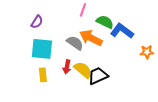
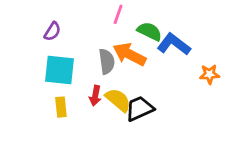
gray semicircle: (75, 43) -> (107, 61), turned 48

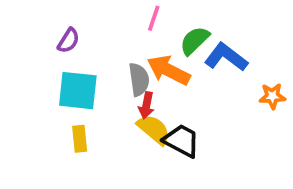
green semicircle: (150, 31) -> (195, 41), turned -70
red arrow: (95, 96) -> (146, 105), moved
black trapezoid: (140, 109) -> (182, 141), turned 52

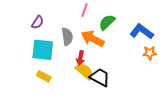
blue L-shape: (226, 57) -> (142, 31), moved
gray semicircle: (139, 79) -> (67, 37), moved
yellow rectangle: (80, 139) -> (44, 76), turned -56

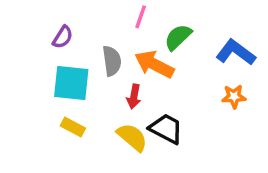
orange star: (150, 53) -> (234, 96), moved
yellow semicircle: (84, 71) -> (132, 137), moved

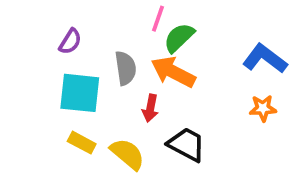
green semicircle: (178, 37) -> (179, 38), moved
yellow semicircle: (132, 137) -> (127, 154), moved

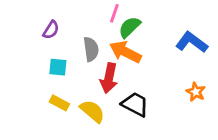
cyan square: (80, 93) -> (58, 67), size x0.6
red arrow: (150, 108) -> (109, 78), size x1.5
orange star: (263, 108) -> (196, 92), moved, turned 30

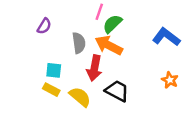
cyan square: (58, 67) -> (54, 70), moved

